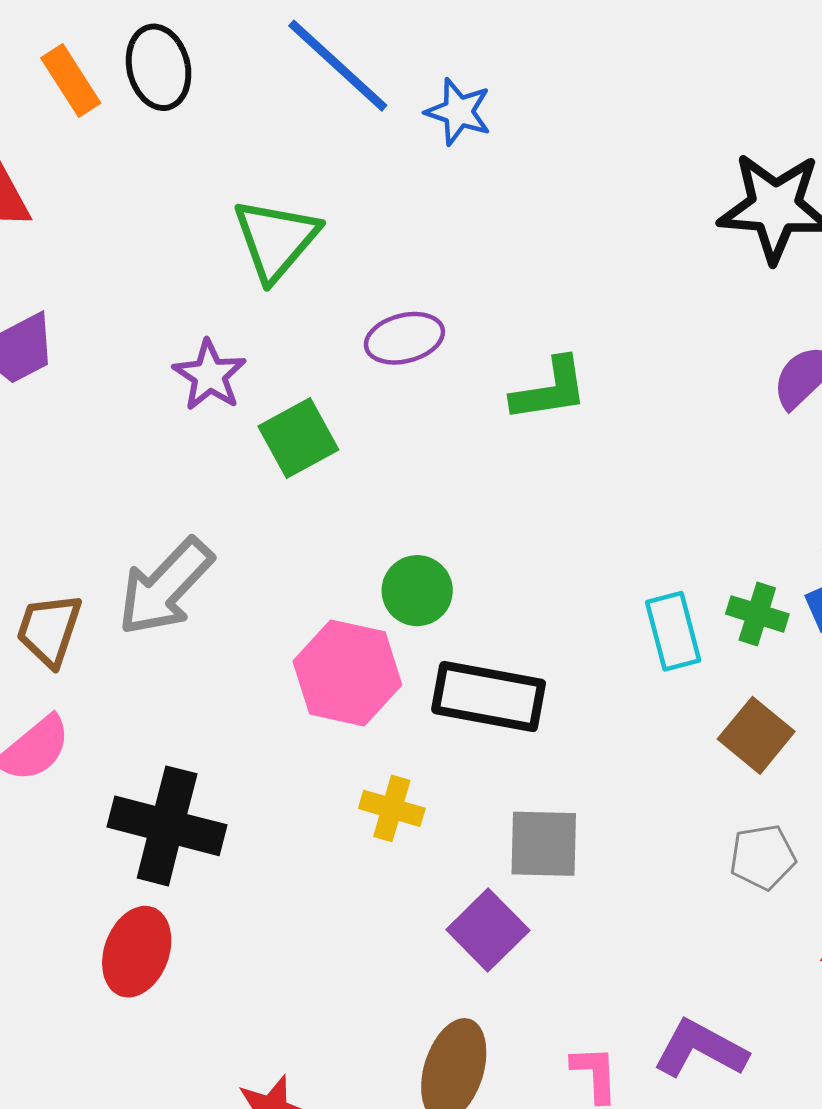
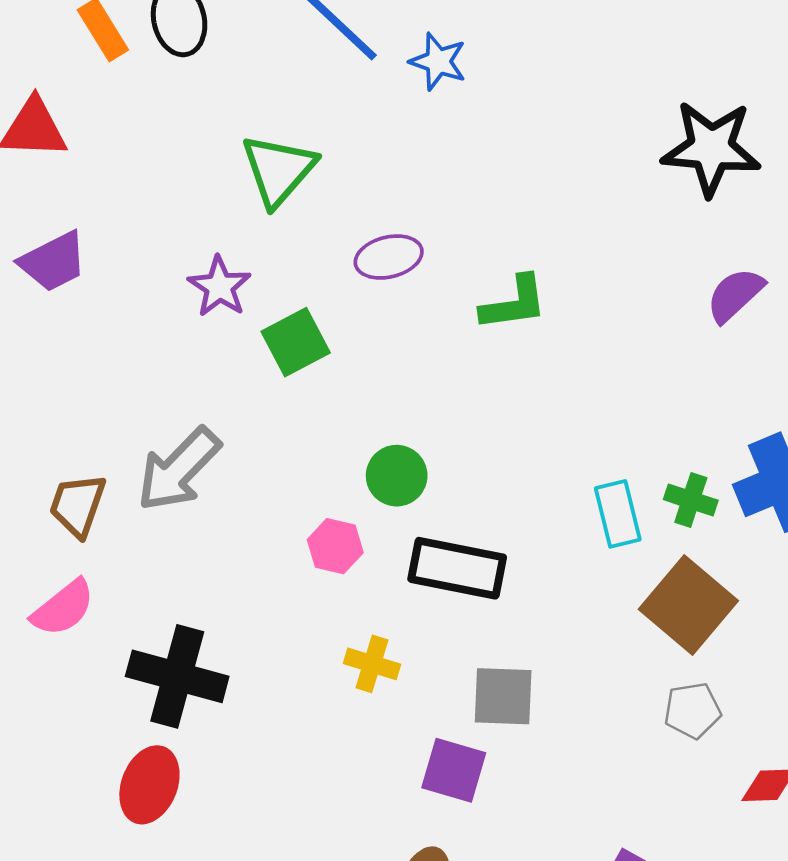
pink hexagon: (347, 673) -> (335, 546), size x0.6
brown square: (756, 735) -> (688, 605), size x1.5
purple square: (488, 930) -> (454, 770), turned -30

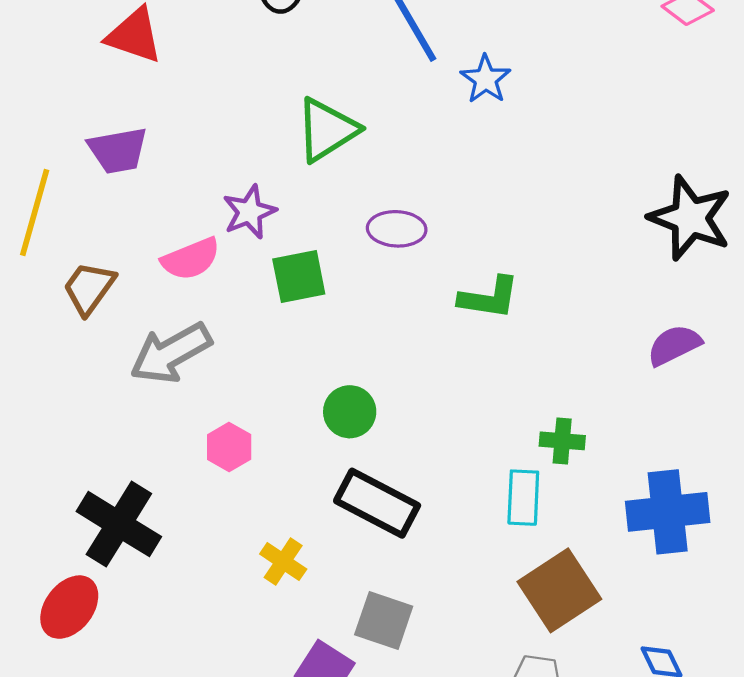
green cross: (691, 500) -> (562, 441), moved, turned -30
brown trapezoid: (78, 505) -> (89, 288), moved
pink hexagon: (335, 546) -> (229, 447), moved
pink semicircle: (63, 608) -> (191, 259), moved

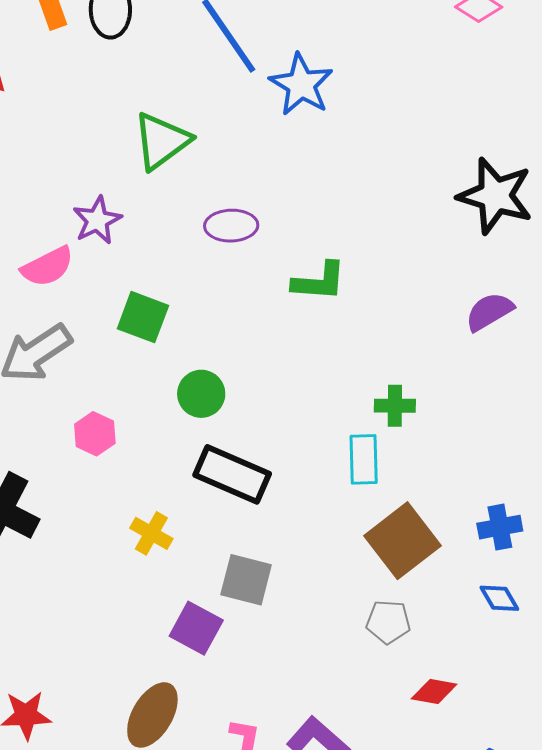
blue star: (486, 79) -> (301, 85), size x1.4
green square: (299, 276) -> (143, 317), moved, turned 36
blue cross: (668, 512) -> (500, 527), moved, size x0.6

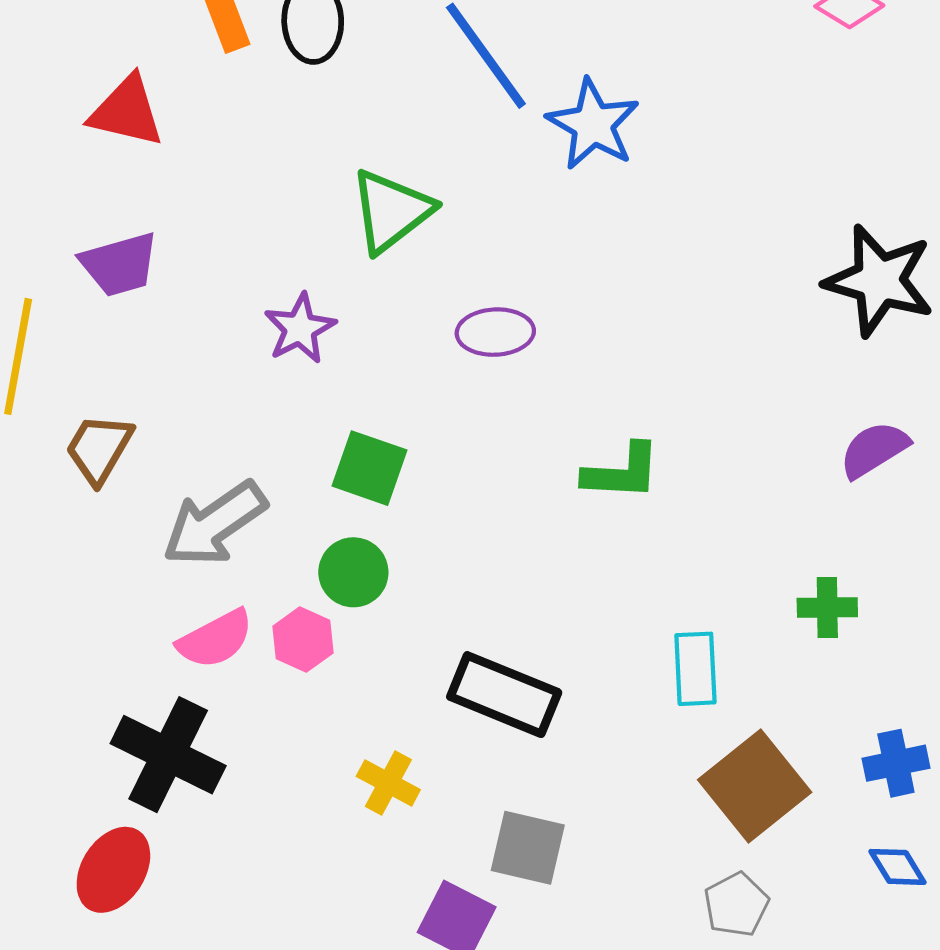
pink semicircle: (48, 267) -> (215, 639), moved
green L-shape: (319, 281) -> (622, 472), moved
green circle: (201, 394) -> (353, 572), moved
green cross: (395, 406) -> (827, 608), moved
gray pentagon: (388, 622) -> (736, 905), turned -30

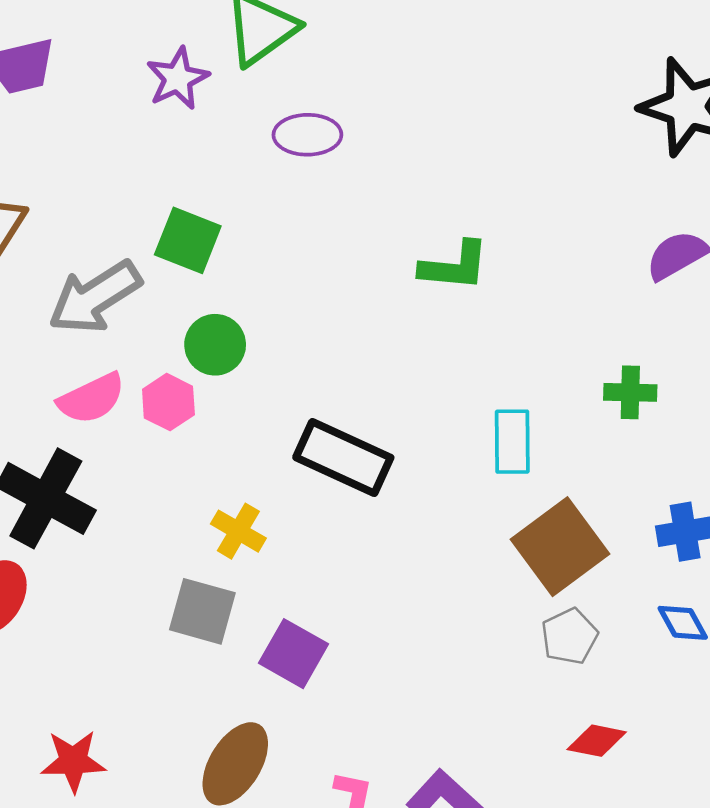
purple star: (300, 328) -> (178, 78), moved
purple ellipse: (495, 332) -> (307, 135), moved
green square: (369, 468) -> (188, 240), moved
gray square: (528, 848) -> (202, 611), moved
gray pentagon: (736, 905) -> (569, 636), moved

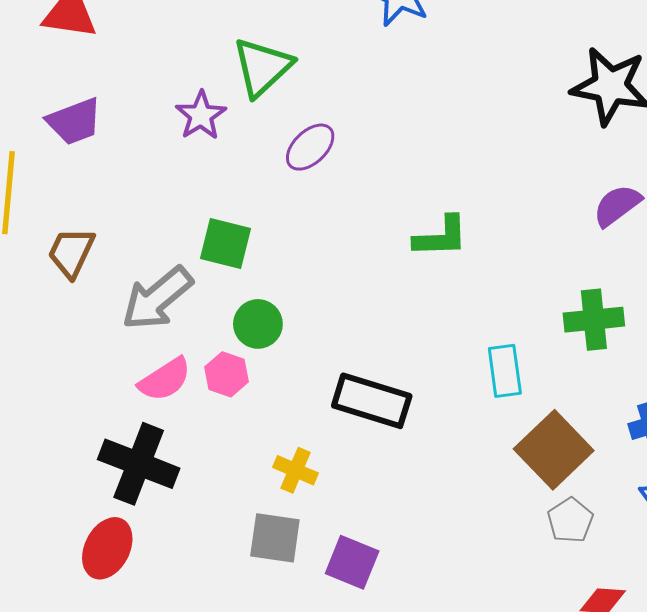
purple ellipse: (307, 135) -> (310, 147), turned -36
green cross: (630, 392) -> (594, 320), size x1.4

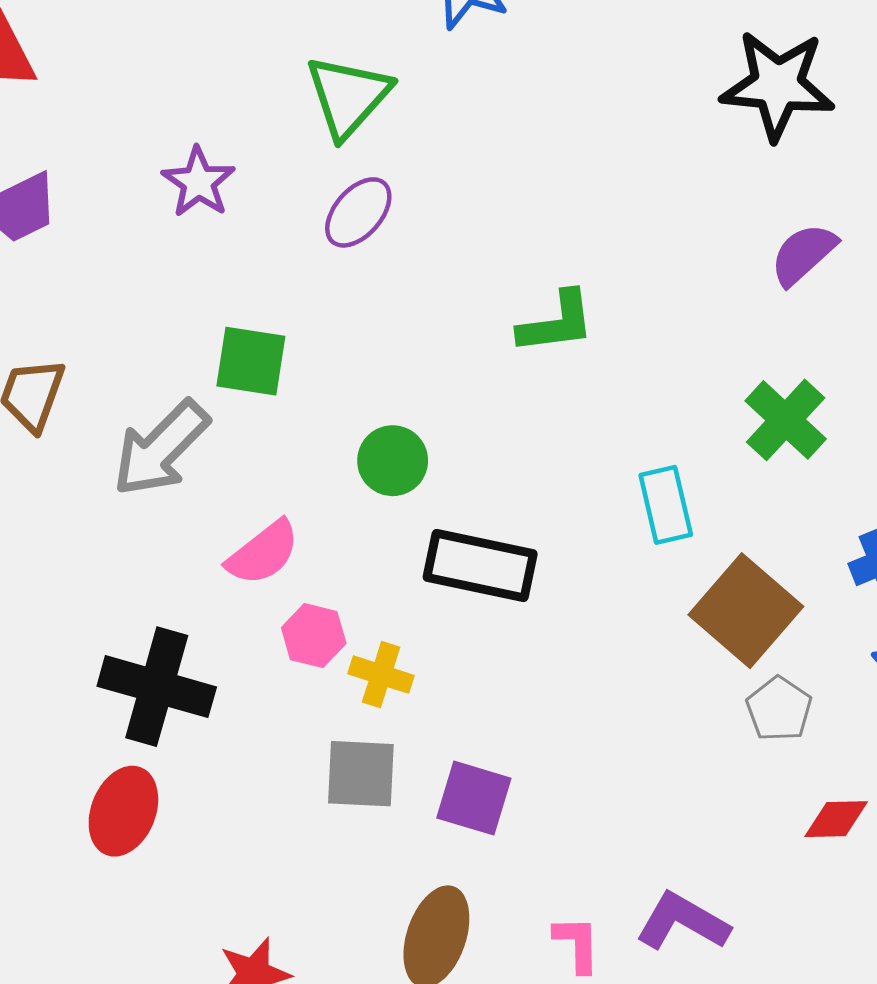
green triangle: (262, 67) -> (348, 96), moved
green cross: (594, 320) -> (786, 420), turned -36
green circle: (258, 324) -> (393, 461), moved
pink hexagon: (227, 374) -> (314, 636), moved
pink semicircle: (165, 379) -> (263, 553), moved

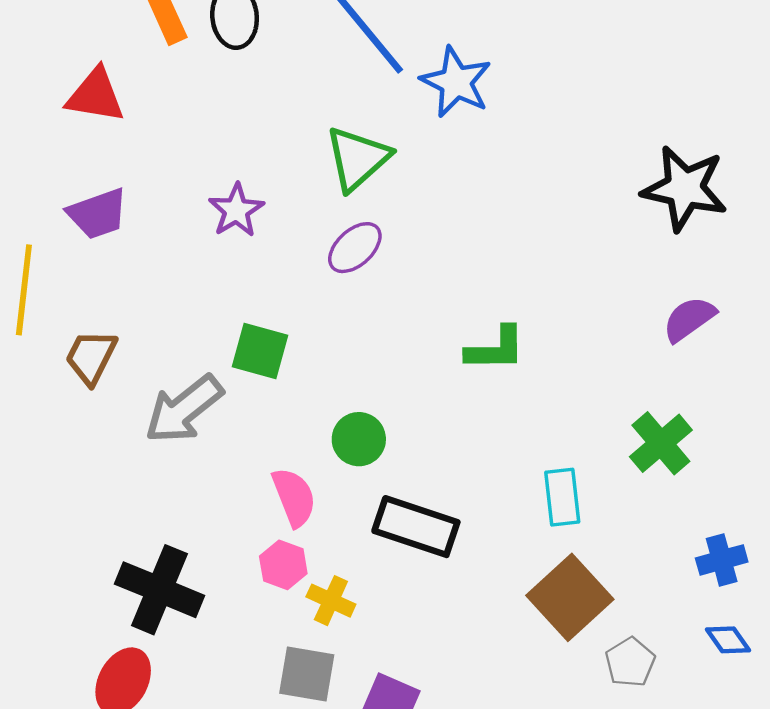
pink semicircle: (263, 553) -> (294, 497), moved, turned -80
brown square: (746, 611) -> (570, 597), moved

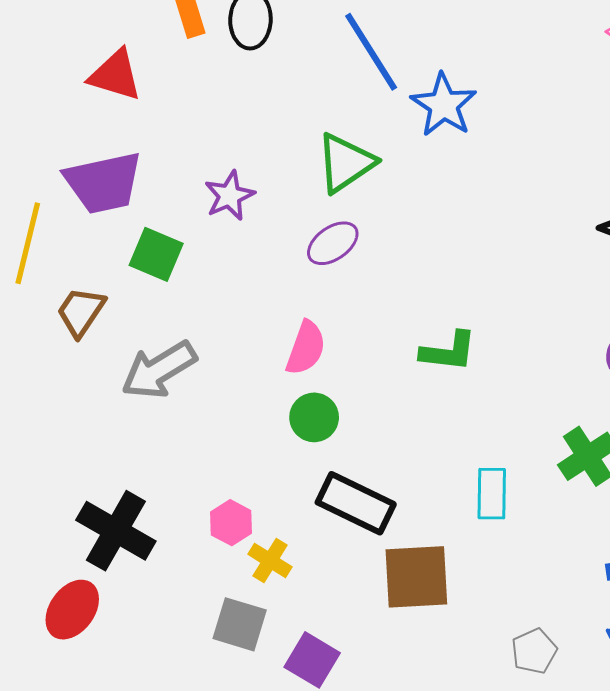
purple trapezoid: (98, 214) -> (103, 183), size x1.4
green square: (260, 351) -> (156, 254), moved
pink semicircle: (294, 497) -> (306, 348), moved, turned 34
brown square: (570, 597) -> (416, 577), moved, turned 32

